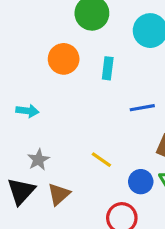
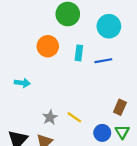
blue line: (142, 108) -> (103, 61), moved
gray star: (38, 160) -> (50, 117), moved

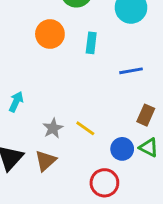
blue line: (103, 61) -> (131, 71), moved
cyan arrow: (22, 83) -> (16, 102), moved, turned -72
green triangle: (122, 132) -> (149, 147), turned -32

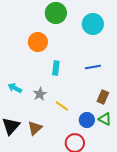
cyan rectangle: (91, 43) -> (56, 68), moved
cyan arrow: (16, 102) -> (15, 88), turned -88
gray star: (53, 128) -> (40, 94), moved

